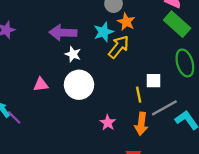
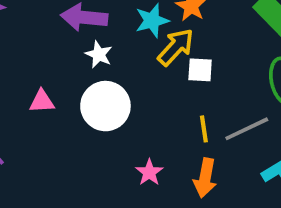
white square: (154, 81) -> (200, 70), moved
gray line: (164, 108) -> (247, 129), moved

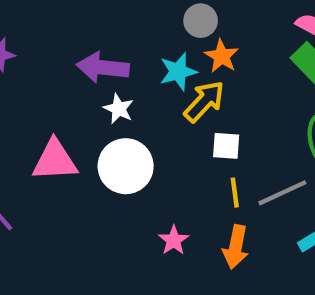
white square: (200, 70) -> (226, 146), moved
pink triangle: (42, 101) -> (55, 160), size x1.6

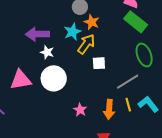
yellow line: (235, 193) -> (128, 105), moved

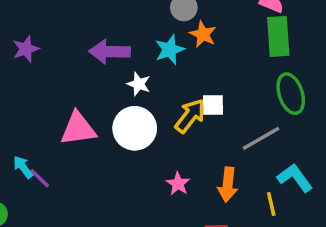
green rectangle: (136, 22) -> (278, 36), turned 45
yellow arrow: (86, 44) -> (190, 116), moved
white star: (47, 52) -> (139, 84), moved
yellow line: (128, 105) -> (271, 204), moved

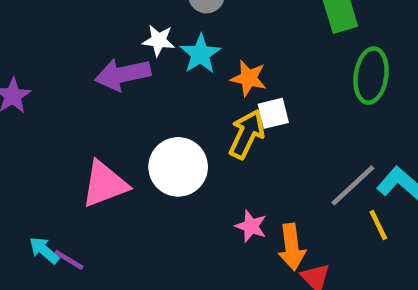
orange star: (203, 34) -> (249, 78), moved
white star: (139, 84) -> (159, 40), moved
green ellipse: (291, 94) -> (371, 76), turned 39
gray line: (261, 138) -> (353, 185), moved
orange arrow: (228, 185) -> (292, 247), moved

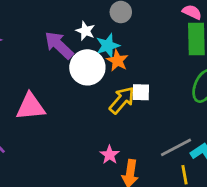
purple arrow: (123, 74) -> (59, 45), turned 40
orange star: (249, 78) -> (117, 61), moved
white circle: (178, 167) -> (87, 67), moved

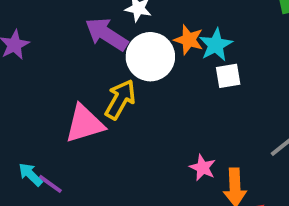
cyan star: (108, 46) -> (216, 45), moved
yellow arrow: (122, 100) -> (120, 99), moved

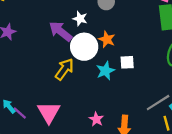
cyan star: (216, 45) -> (105, 71), moved
pink triangle: (85, 124) -> (49, 112), moved, turned -50
pink star: (203, 168) -> (96, 119), moved

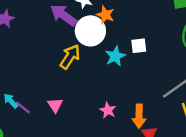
orange star: (107, 39) -> (105, 15), moved
pink triangle: (49, 112) -> (55, 105), size x0.6

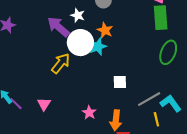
orange star: (105, 15) -> (105, 30), moved
white square: (139, 46) -> (120, 82), moved
cyan star: (115, 56) -> (98, 47), moved

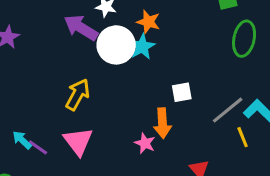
yellow arrow: (61, 63) -> (78, 95), moved
pink triangle: (44, 104) -> (78, 141), size x1.5
orange arrow: (116, 120) -> (162, 123), moved

